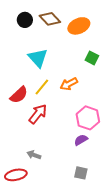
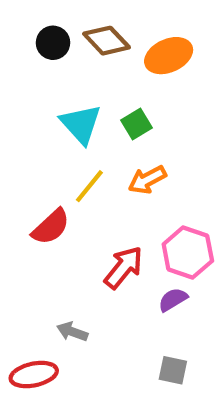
green square: (92, 58) -> (136, 124), moved, turned 32
red semicircle: (19, 95) -> (51, 227), moved
red arrow: (38, 114) -> (124, 267), moved

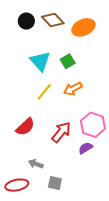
red semicircle: (51, 227) -> (25, 127), moved
gray square: (173, 370) -> (55, 183), moved

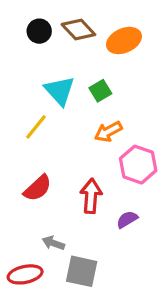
yellow line: (44, 92) -> (36, 127), moved
pink hexagon: (93, 125) -> (138, 165), moved
red arrow: (61, 132) -> (91, 196), turned -35
gray square: (55, 183) -> (82, 271), size x1.5

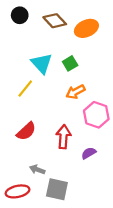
black circle: (39, 31) -> (20, 15), moved

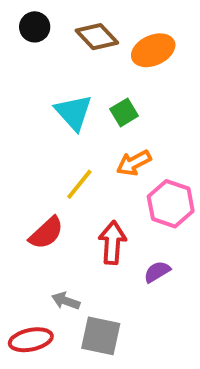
yellow line: (25, 89) -> (79, 184), moved

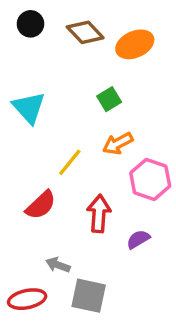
cyan triangle: (74, 112) -> (29, 108), moved

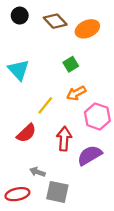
purple semicircle: (138, 239) -> (90, 155), size x1.6

